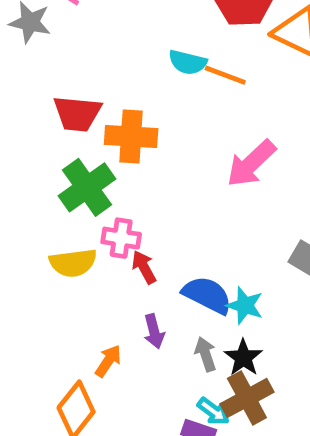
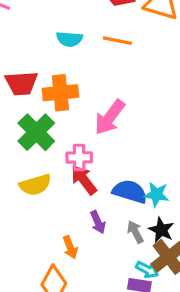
cyan semicircle: (188, 62) -> (70, 39), moved
pink arrow: (251, 164) -> (110, 117), moved
pink cross: (121, 238) -> (79, 157), moved
red arrow: (144, 267) -> (84, 180), size x1.4
orange arrow: (108, 361) -> (70, 247), turned 135

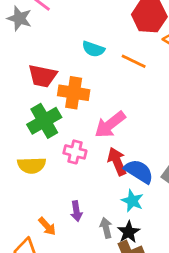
red arrow: (84, 180) -> (117, 161), moved
blue semicircle: (130, 192) -> (139, 171), moved
orange arrow: (70, 247) -> (47, 226), turned -36

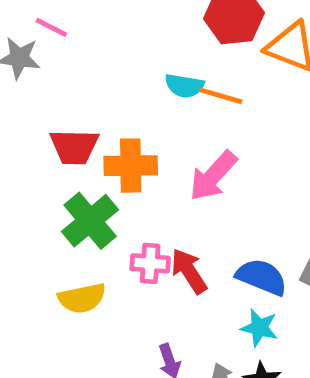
cyan semicircle: (93, 49) -> (184, 86), moved
pink arrow: (110, 125) -> (213, 176), moved
red arrow: (117, 161) -> (189, 271), moved

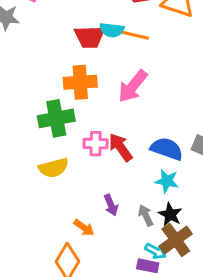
red trapezoid: (74, 147) -> (90, 37), moved
green cross: (90, 221) -> (56, 118), turned 32

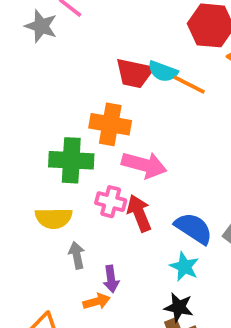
pink arrow: (133, 86) -> (144, 165), moved, turned -128
black star: (170, 214) -> (179, 307), turned -30
gray arrow: (146, 215) -> (77, 255), moved
orange arrow: (84, 228) -> (97, 301), moved, turned -65

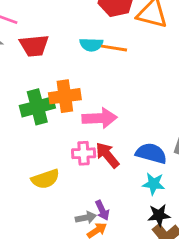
red trapezoid: (134, 73) -> (34, 46), moved
green cross: (71, 160) -> (37, 107), moved
gray arrow: (77, 255) -> (86, 218), moved, turned 108

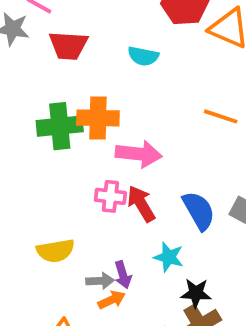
orange line: (114, 48) -> (221, 116), moved
blue semicircle: (151, 153) -> (199, 211), turned 36
yellow semicircle: (45, 179) -> (55, 251), moved
cyan star: (154, 184) -> (169, 257), moved

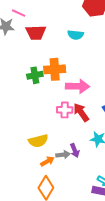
green cross: (60, 126) -> (35, 75), size x0.7
orange arrow: (112, 300) -> (47, 161), moved

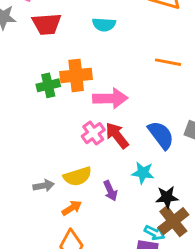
pink cross: (65, 110) -> (93, 133), turned -35
yellow semicircle: (38, 141) -> (77, 176), moved
gray arrow: (63, 155) -> (44, 186), moved

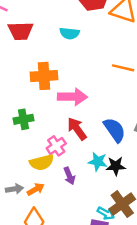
green cross: (48, 85) -> (23, 119), moved
pink cross: (93, 133) -> (56, 146), moved
gray arrow: (44, 186) -> (14, 189), moved
black star: (167, 197) -> (116, 166), moved

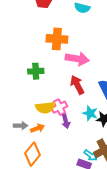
pink cross: (56, 146) -> (59, 107), moved

